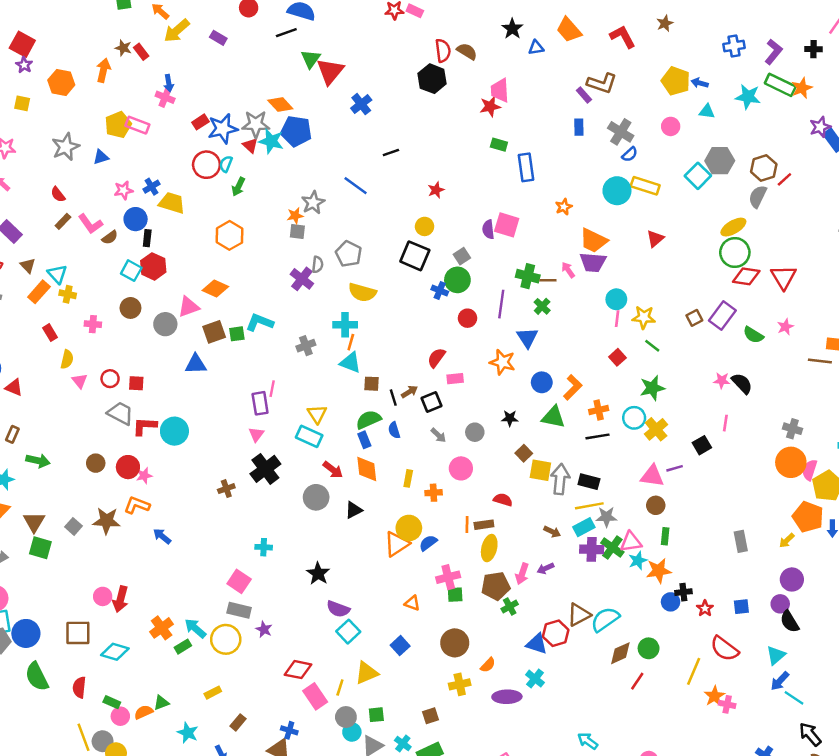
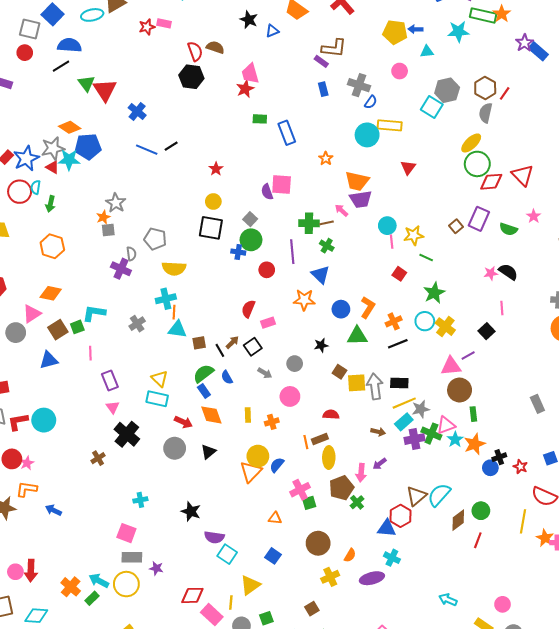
blue line: (356, 186) -> (147, 150), moved
pink line: (272, 389) -> (90, 353), moved
brown circle: (656, 505) -> (460, 390), size x1.5

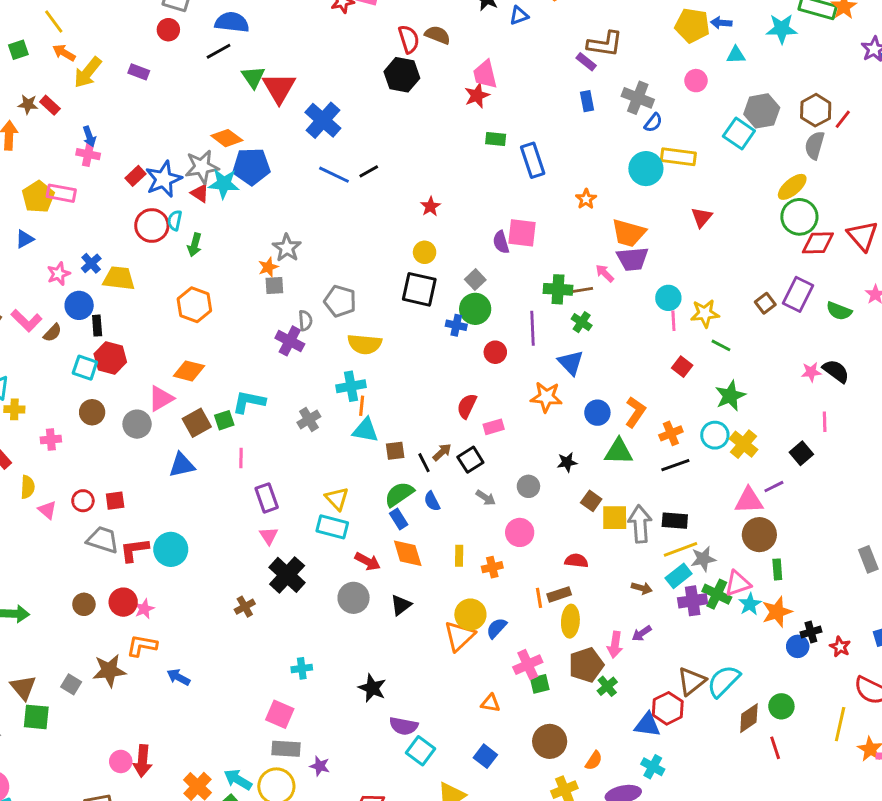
blue cross: (137, 111) -> (323, 120), size x1.4
red line: (478, 540) -> (775, 748), turned -42

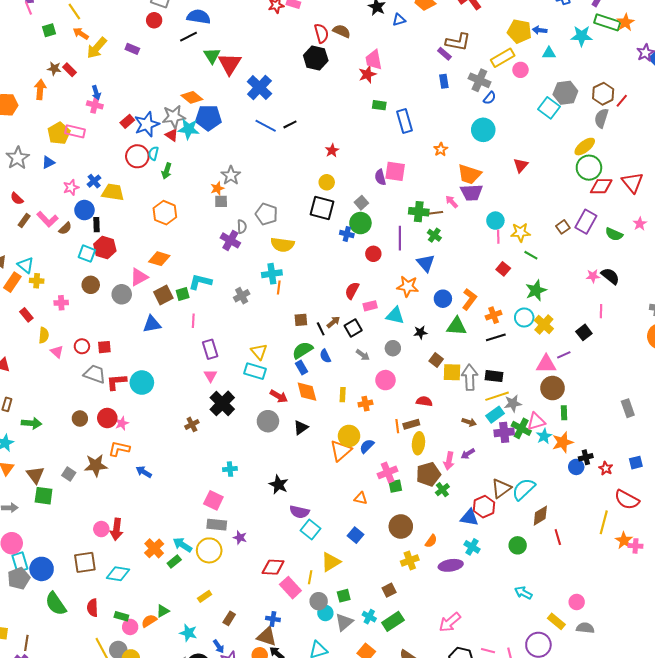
yellow rectangle: (678, 157) -> (503, 58), moved, turned -40
cyan triangle: (365, 430) -> (395, 316), moved
green circle: (781, 706) -> (518, 545), moved

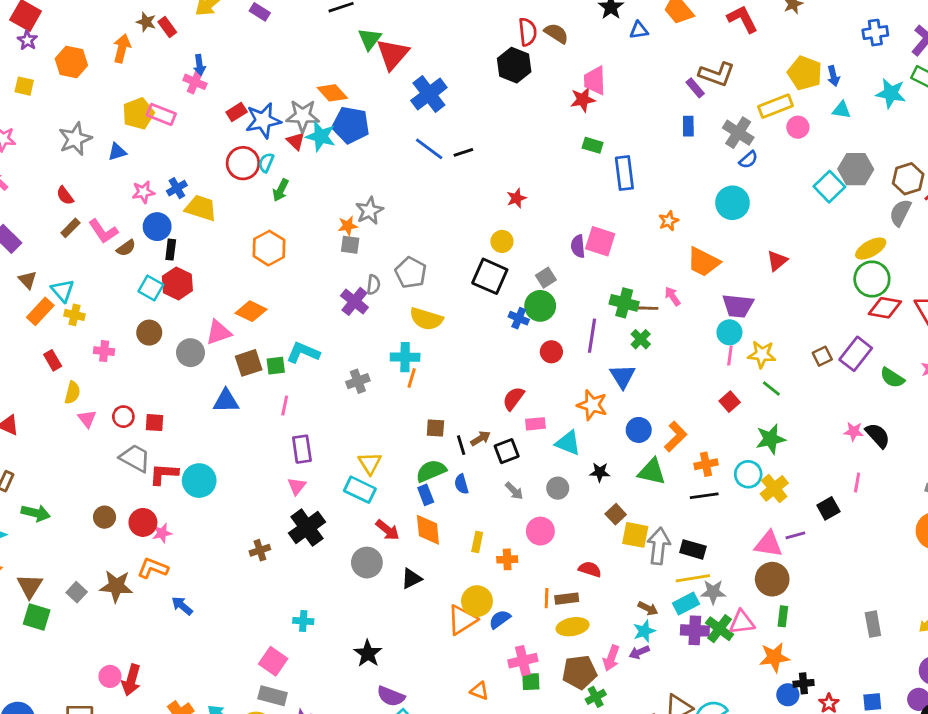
blue arrow: (540, 30) -> (833, 76), turned -120
purple trapezoid: (471, 192) -> (738, 306), moved
cyan star: (544, 436) -> (644, 631), moved
yellow ellipse: (418, 443) -> (573, 627), turned 65

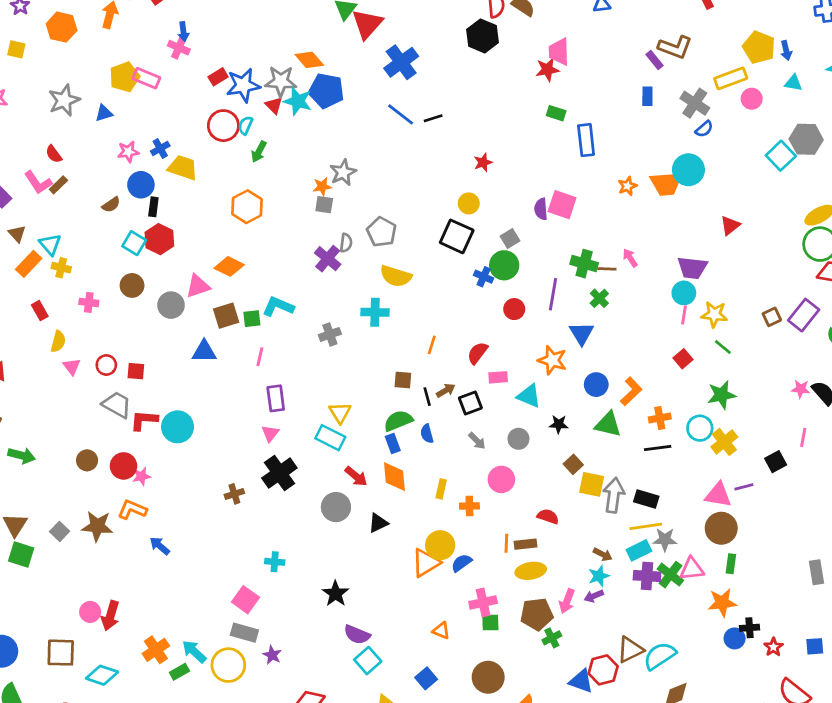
pink L-shape: (103, 231) -> (38, 182), moved
orange trapezoid: (703, 262) -> (666, 184), moved, turned -32
orange line: (412, 378) -> (432, 345), moved

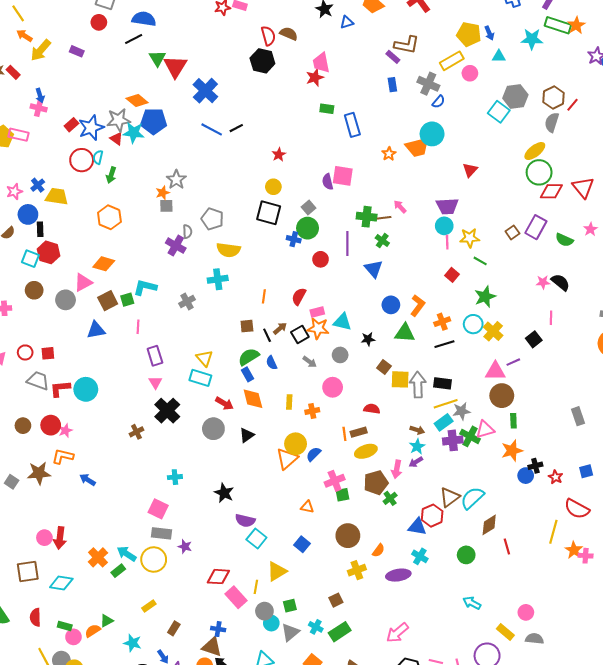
orange star: (552, 360) -> (318, 328), moved

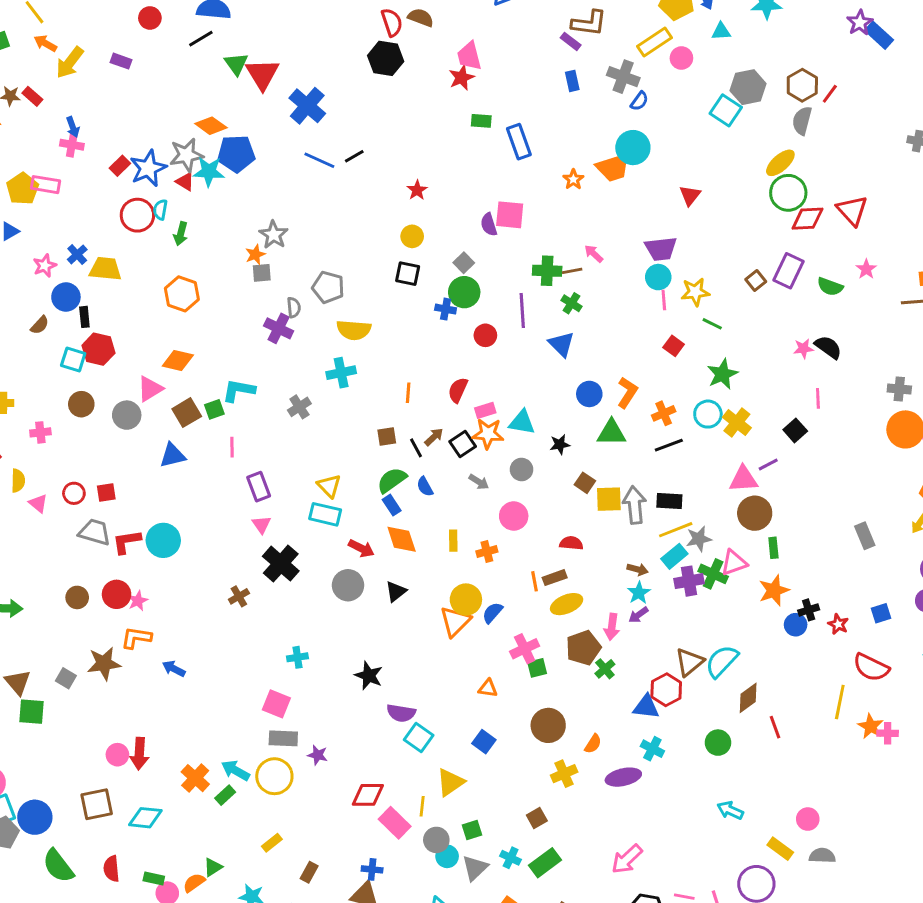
black square: (269, 213) -> (408, 274), size x0.7

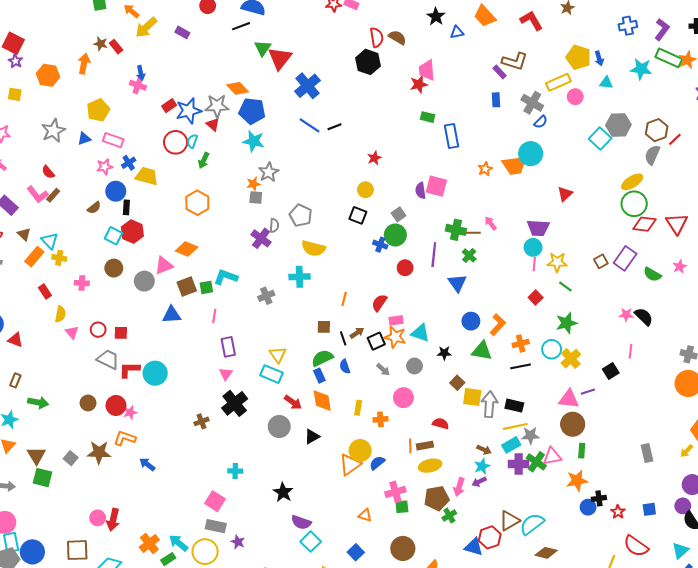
cyan star: (209, 172) -> (254, 141), moved
pink rectangle: (46, 185) -> (113, 140), moved
brown diamond: (748, 698) -> (546, 553), turned 40

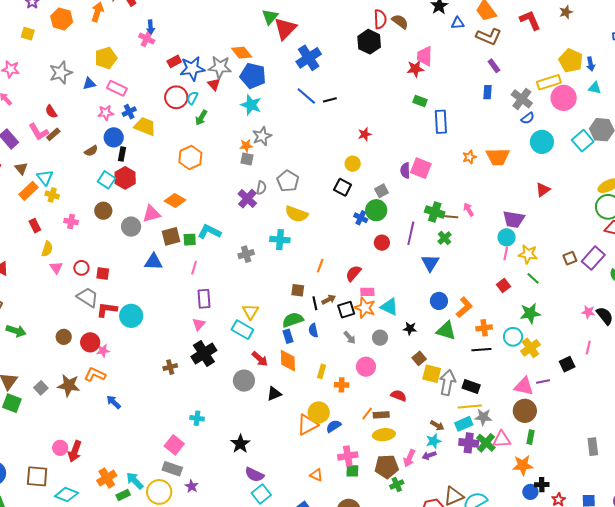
brown L-shape: (515, 61) -> (489, 37), moved
pink circle: (575, 97) -> (564, 98), size x1.6
cyan circle: (531, 154) -> (542, 142), moved
orange line: (410, 446) -> (367, 414), turned 32

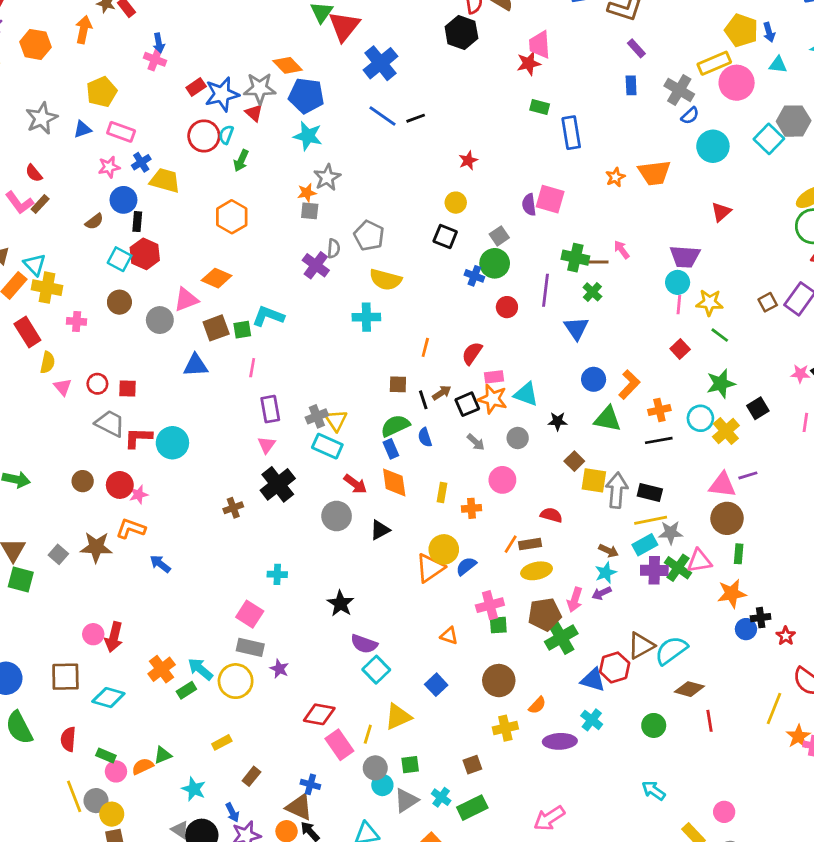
yellow cross: (52, 195) -> (47, 288), size x1.5
red rectangle: (35, 226) -> (27, 332), size x1.5
gray cross: (246, 254) -> (317, 416), moved
black square: (567, 364) -> (758, 408), moved
green cross: (397, 484) -> (561, 638), size x1.6

